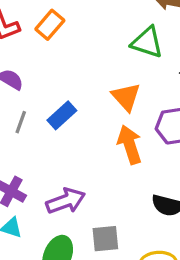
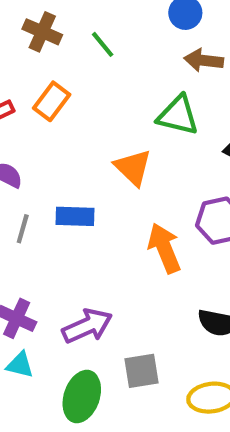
orange triangle: (126, 97) -> (133, 168), moved
blue rectangle: (62, 115) -> (75, 216), turned 48

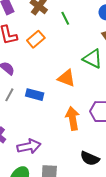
orange triangle: (133, 168) -> (66, 78), turned -36

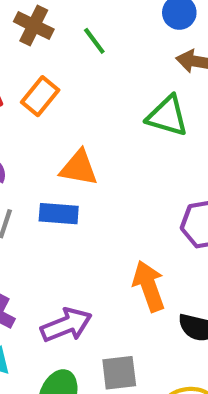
orange triangle: (66, 78) -> (79, 168), moved
orange arrow: (73, 118) -> (149, 286), moved

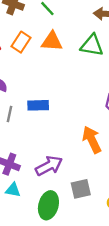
orange triangle: (79, 168) -> (52, 41), moved

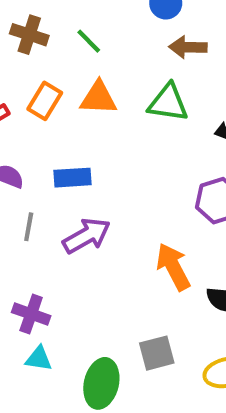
blue rectangle: (38, 105) -> (72, 178), moved
purple arrow: (49, 166) -> (87, 236), moved

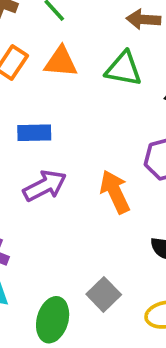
orange arrow: (173, 267) -> (115, 192), moved
gray square: (157, 353) -> (104, 294), turned -32

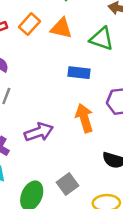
blue rectangle: (34, 133) -> (79, 73), moved
purple arrow: (45, 186) -> (39, 132), moved

